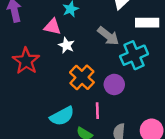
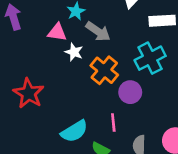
gray arrow: (108, 36) -> (98, 32), moved
red star: (26, 61) -> (29, 93), moved
orange cross: (82, 77) -> (104, 70), moved

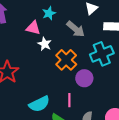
gray arrow: (98, 32) -> (76, 29), moved

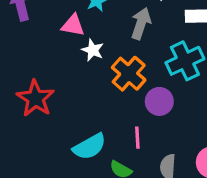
gray arrow: (76, 29) -> (141, 23), turned -108

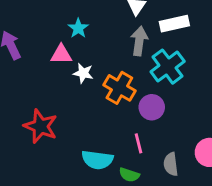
gray arrow: (141, 23) -> (139, 41), moved
cyan semicircle: (90, 147) -> (97, 160), turned 48

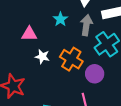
cyan star: (78, 28) -> (60, 19), moved
white star: (83, 73) -> (42, 57), moved

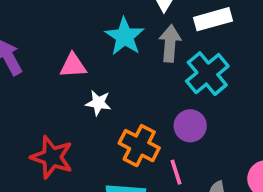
cyan star: (60, 19) -> (125, 36), size x1.5
orange cross: (71, 59) -> (139, 146), moved

